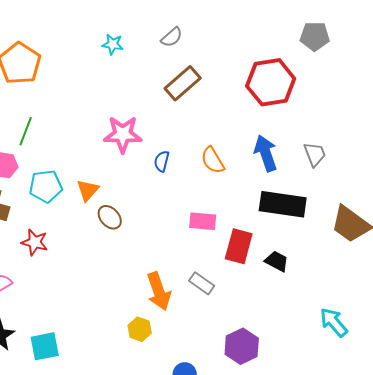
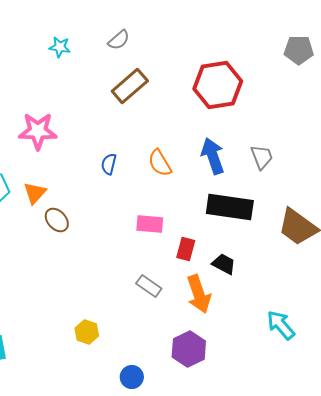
gray pentagon: (315, 36) -> (299, 50), moved
pink star: (123, 134) -> (38, 131), moved
red rectangle: (239, 246) -> (186, 249), size x0.7
orange arrow: (159, 291) -> (199, 294), moved

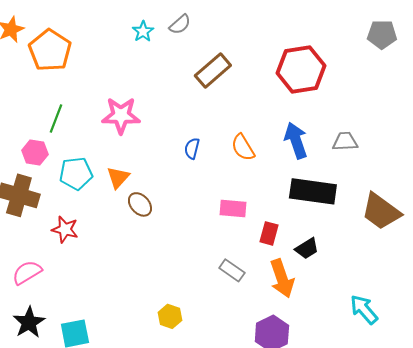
gray semicircle: (119, 40) -> (180, 24), moved
cyan star: (60, 47) -> (143, 31), turned 30
gray trapezoid: (262, 157) -> (345, 141), turned -72
black trapezoid: (224, 264) -> (307, 248), turned 120

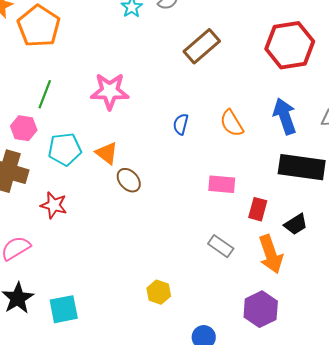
orange triangle: (118, 177) -> (107, 153), turned -35

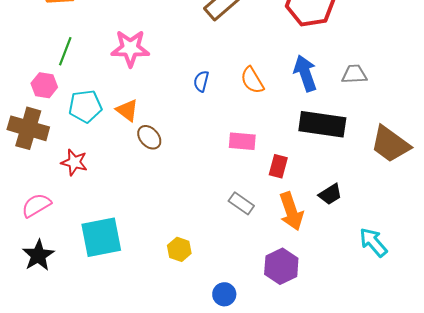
black trapezoid: (296, 224) -> (330, 194), moved
cyan square: (64, 309) -> (101, 237), moved, size x1.4

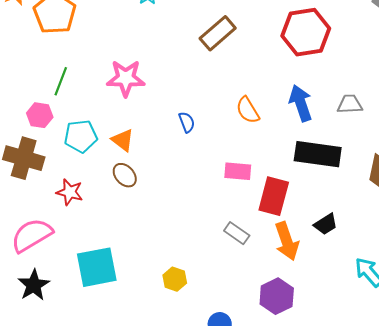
blue semicircle: (201, 81) -> (187, 122), moved, turned 145
brown ellipse: (149, 137) -> (125, 175), moved
red rectangle: (278, 166) -> (274, 196), size x1.6
pink semicircle: (36, 205) -> (32, 235), size x1.4

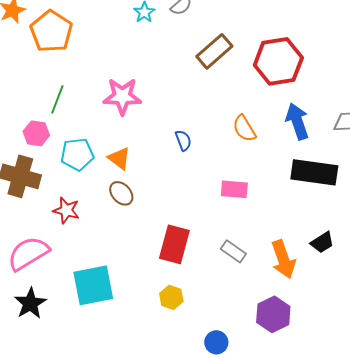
red hexagon: (306, 32) -> (278, 61), moved
red rectangle: (274, 196) -> (174, 244), moved

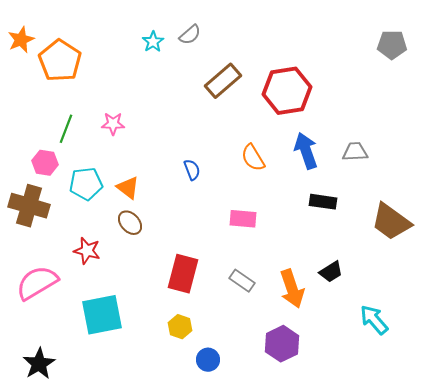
pink star: (122, 96) -> (113, 124), moved, size x0.6
black rectangle: (314, 172) -> (323, 202), size x0.6
red star: (66, 210) -> (87, 251), moved
black star: (30, 303) -> (39, 364), moved
blue circle: (216, 342) -> (208, 360), moved

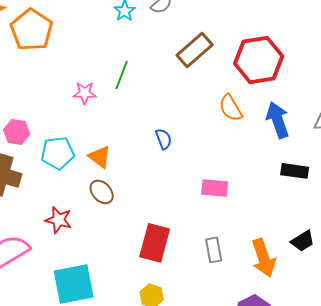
green line: (66, 129) -> (122, 75), moved
orange semicircle: (253, 158) -> (231, 108), moved
gray rectangle: (242, 281) -> (214, 250), turned 45

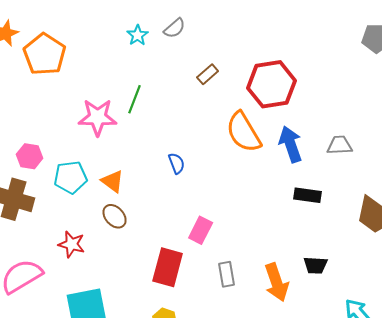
brown rectangle: (195, 50) -> (208, 74), size x0.6
pink star: (85, 93) -> (98, 117), size x1.6
orange semicircle: (231, 108) -> (244, 132), size x1.5
pink rectangle: (215, 188) -> (201, 230), moved, turned -68
black trapezoid: (303, 241) -> (316, 265), turned 35

